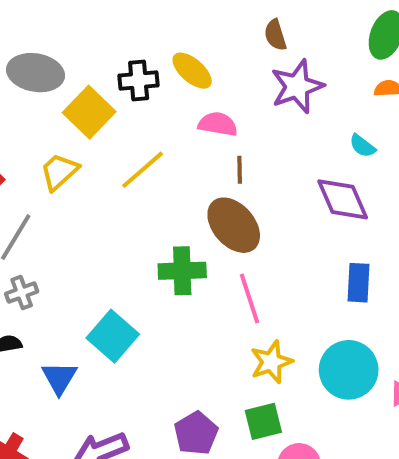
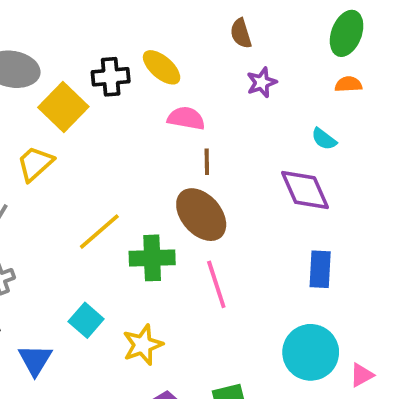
purple star: (297, 86) -> (262, 82), size x0.6
yellow line: (143, 170) -> (99, 232), moved
cyan square: (113, 336) -> (86, 320), size x0.7
yellow star: (271, 362) -> (143, 345), moved

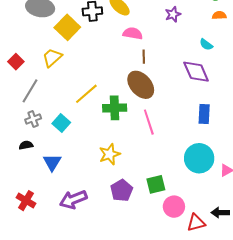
cyan square: (86, 320) -> (61, 123), moved

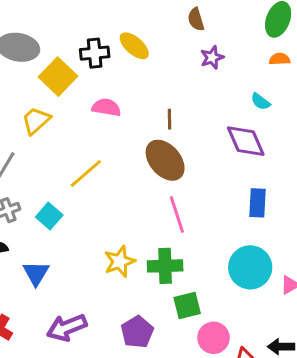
pink semicircle: (133, 33) -> (106, 107), moved
green cross: (115, 108) -> (165, 266), moved
purple pentagon: (122, 190) -> (137, 332), moved

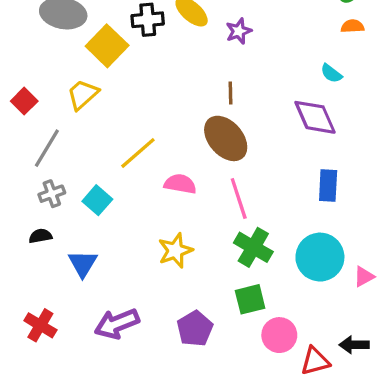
purple star: (212, 58) -> (239, 31), moved
pink semicircle: (106, 107) -> (180, 184), moved
green cross: (165, 266) -> (253, 247), moved, turned 32

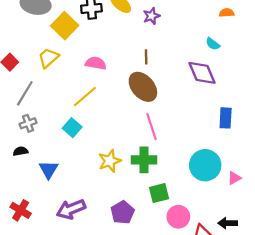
pink semicircle: (180, 184) -> (96, 63), moved
blue rectangle: (328, 186) -> (226, 118), moved
cyan square: (97, 200) -> (72, 128), moved
green cross: (253, 247) -> (144, 160), moved, turned -30

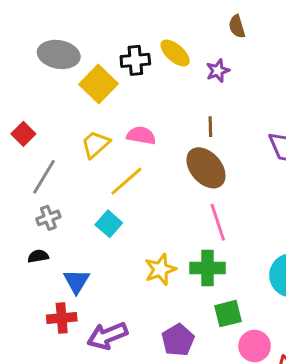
yellow trapezoid: (48, 58) -> (96, 144), moved
red cross: (21, 210) -> (62, 318), moved, turned -36

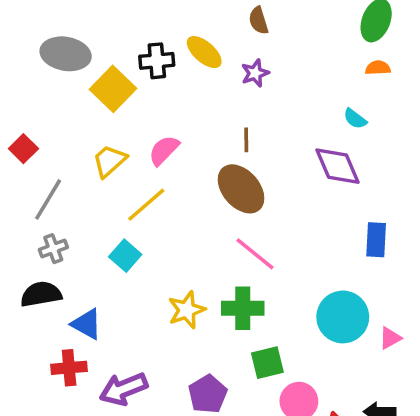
brown semicircle: (237, 26) -> (259, 20), moved
pink semicircle: (141, 135) -> (164, 150), turned -56
pink line: (218, 222) -> (255, 254), turned -33
black semicircle: (38, 256) -> (41, 294), size x1.6
blue triangle: (76, 281) -> (87, 324), turned -32

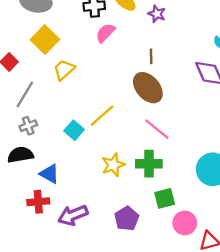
purple star: (255, 73) -> (157, 14), turned -30
yellow square: (113, 89) -> (45, 40), moved
pink semicircle: (164, 150) -> (105, 33), moved
yellow line: (146, 205) -> (102, 116), moved

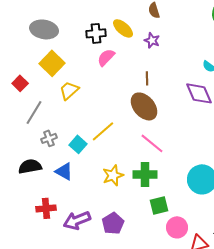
gray cross: (28, 126) -> (49, 138), moved
blue triangle: (49, 174) -> (64, 171), moved
purple pentagon: (127, 219) -> (113, 223), moved

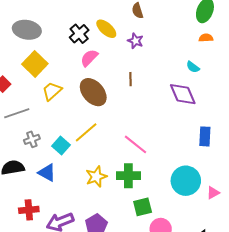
black cross: (96, 33) -> (79, 34), turned -36
brown ellipse: (144, 106) -> (93, 92), moved
gray line: (34, 112) -> (17, 113), turned 40

